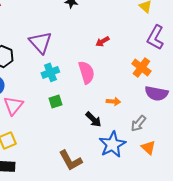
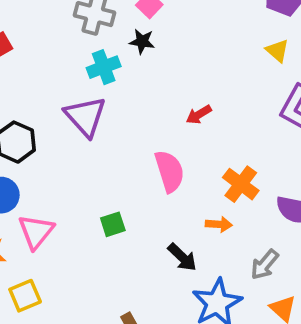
orange cross: (141, 67) -> (241, 184), moved
cyan cross: (50, 72) -> (104, 67), moved

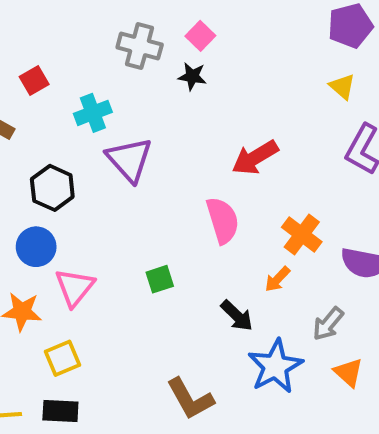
cyan cross: (104, 67) -> (93, 113), moved
red arrow: (199, 115) -> (255, 158), size x1.6
orange arrow: (219, 224) -> (277, 279), turned 130

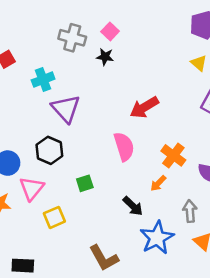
black hexagon: (52, 188) -> (49, 150), moved
gray arrow: (328, 324) -> (190, 211), turned 135
yellow square: (62, 358) -> (54, 217), moved

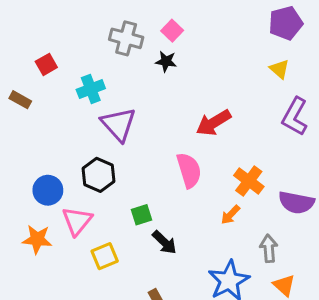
black arrow: (133, 206) -> (164, 242), moved

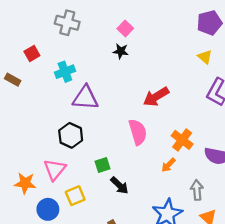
gray cross: (126, 38) -> (67, 23), moved
purple triangle: (118, 124) -> (85, 98), turned -44
blue circle: (48, 190) -> (48, 209), moved

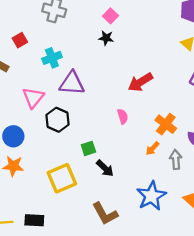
pink semicircle: (138, 132) -> (123, 116), size x0.6
pink triangle: (55, 170) -> (33, 98), moved
gray arrow: (197, 190) -> (176, 159), moved
yellow square: (75, 196) -> (62, 178), size x1.5
blue circle: (48, 209) -> (13, 136), moved

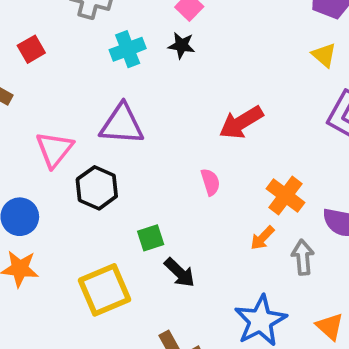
cyan cross: (52, 58) -> (128, 49), moved

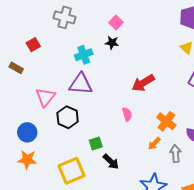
cyan cross: (128, 49) -> (84, 55), moved

